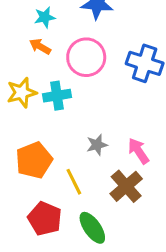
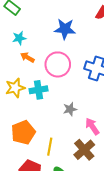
cyan star: (45, 17) -> (19, 38), moved
gray star: (97, 145) -> (70, 109), moved
yellow line: (74, 182) -> (50, 147), turned 36

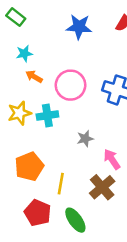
blue star: (65, 29) -> (79, 27), moved

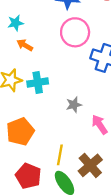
pink circle: (71, 85) -> (75, 32), moved
yellow line: (61, 184) -> (60, 155), moved
brown cross: (102, 187) -> (90, 165), moved

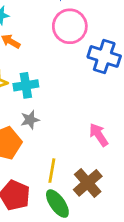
gray star: (74, 105) -> (30, 120), moved

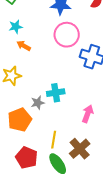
cyan cross: (26, 85) -> (56, 93), moved
pink arrow: (99, 135) -> (88, 114), turned 54

